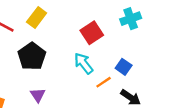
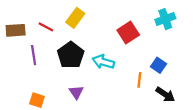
cyan arrow: (84, 63) -> (103, 62), moved, turned -35
orange line: (104, 82) -> (139, 80), turned -49

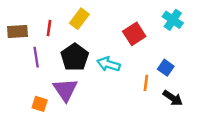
cyan cross: (165, 19) -> (173, 20), turned -36
red line: (46, 27) -> (49, 28), turned 70
purple triangle: (76, 92) -> (65, 90), moved, size x1.6

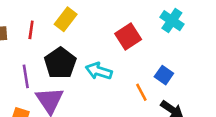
purple line: (36, 57) -> (26, 76), moved
orange line: (146, 83) -> (141, 92), turned -35

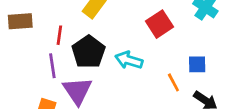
red line: (31, 30) -> (59, 35), moved
blue square: (164, 75) -> (197, 64), turned -36

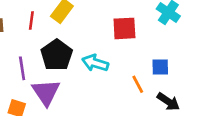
red square: (160, 24) -> (124, 28), turned 30
red line: (59, 35) -> (31, 20), moved

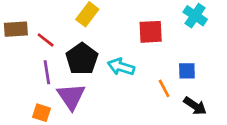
red line: (31, 20) -> (46, 40), moved, turned -60

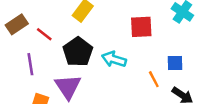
brown rectangle: (16, 29) -> (17, 24), turned -30
purple line: (47, 72) -> (30, 64), moved

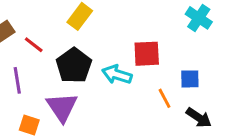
red square: (141, 27) -> (147, 54), moved

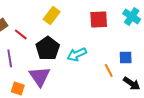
red square: (147, 54) -> (99, 19), moved
cyan arrow: (117, 74) -> (77, 54), turned -42

